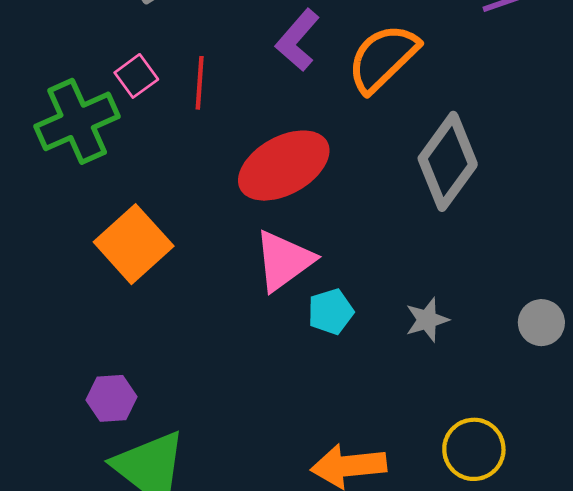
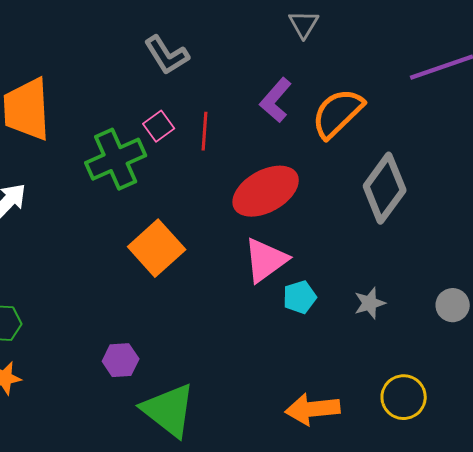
purple hexagon: (111, 398) -> (121, 360), moved

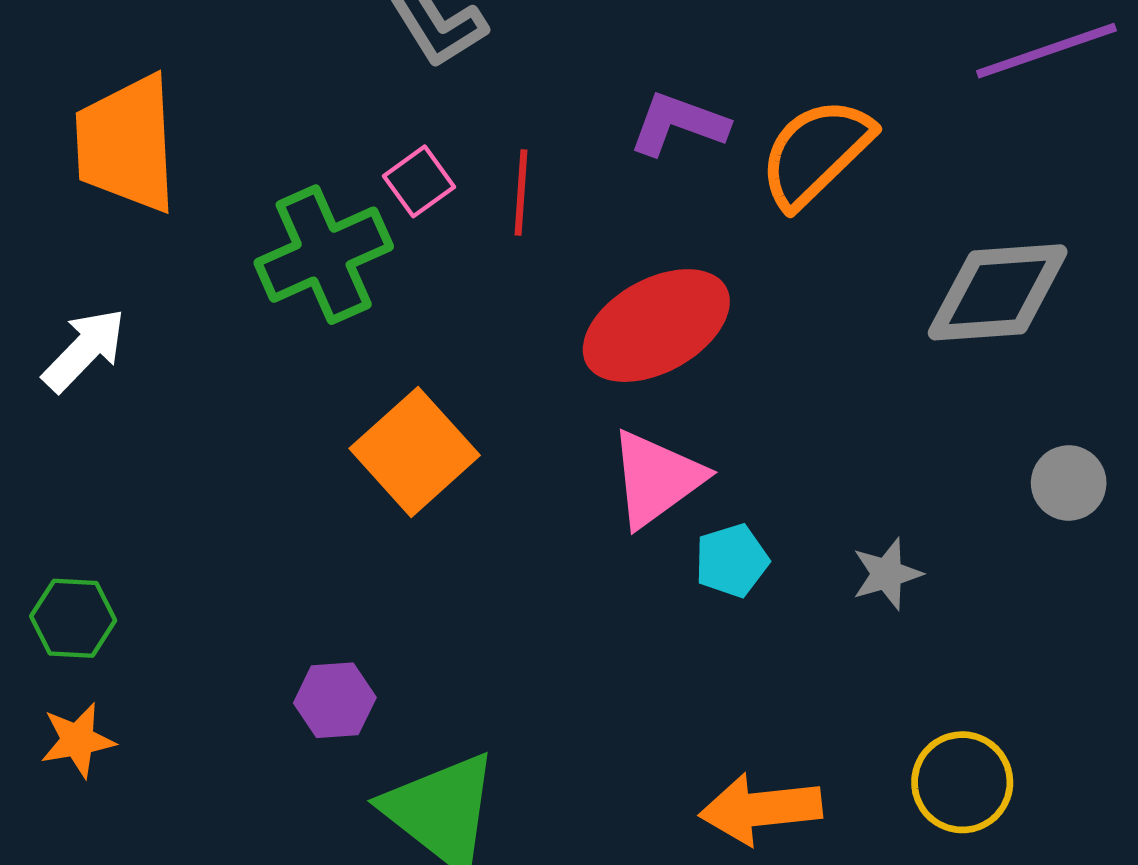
purple L-shape: (276, 100) -> (678, 124), turned 69
gray diamond: (385, 188) -> (998, 292), moved, turned 50
gray circle: (453, 305) -> (1069, 483), moved

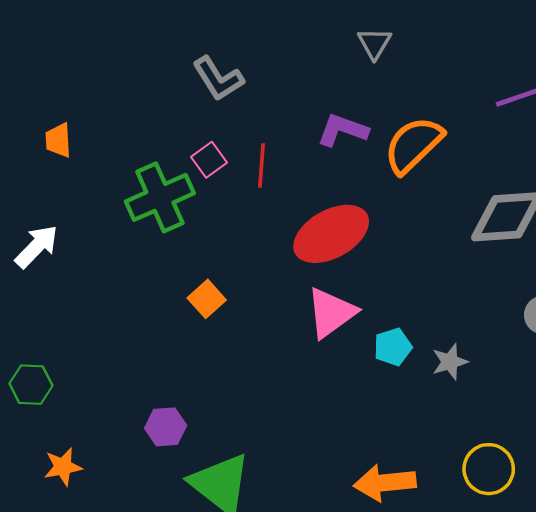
orange trapezoid: (126, 144) -> (58, 140), size x0.5
orange square: (415, 452) -> (207, 299), size x0.6
cyan pentagon: (732, 561) -> (393, 347), moved
orange star: (78, 740) -> (63, 467), moved

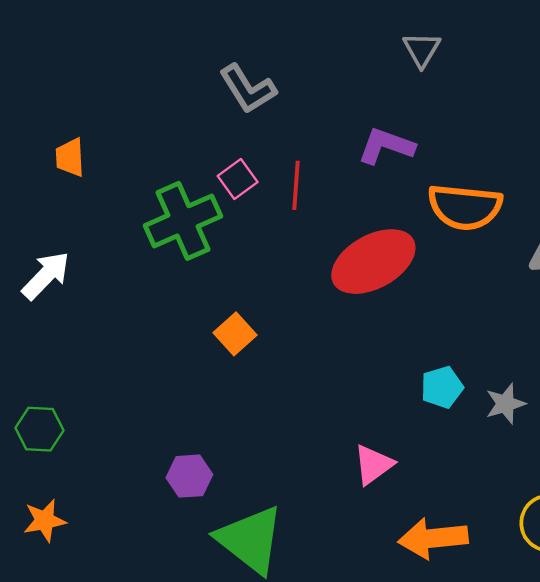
orange semicircle: (413, 145) -> (465, 207), moved, turned -130
pink triangle: (331, 313) -> (373, 465), moved, size x0.7
orange star: (63, 467) -> (45, 521), moved

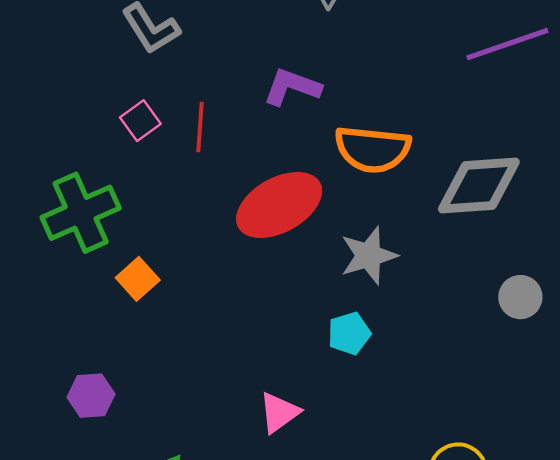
green cross: (183, 221) -> (81, 213), moved
gray star: (505, 404) -> (369, 256), moved, size x1.4
purple hexagon: (189, 476) -> (91, 396), moved

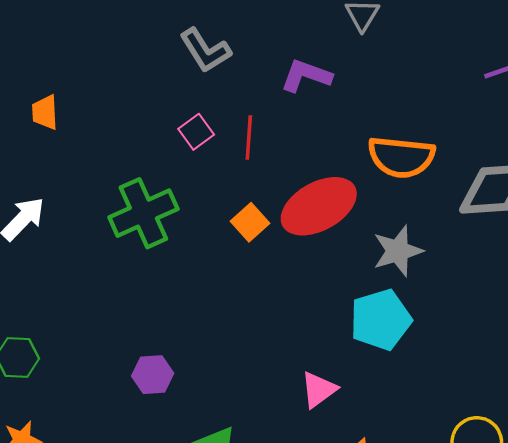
purple L-shape: (292, 87) -> (306, 76), moved
orange square: (138, 279) -> (250, 222), moved
cyan pentagon: (349, 333) -> (381, 320), size x1.6

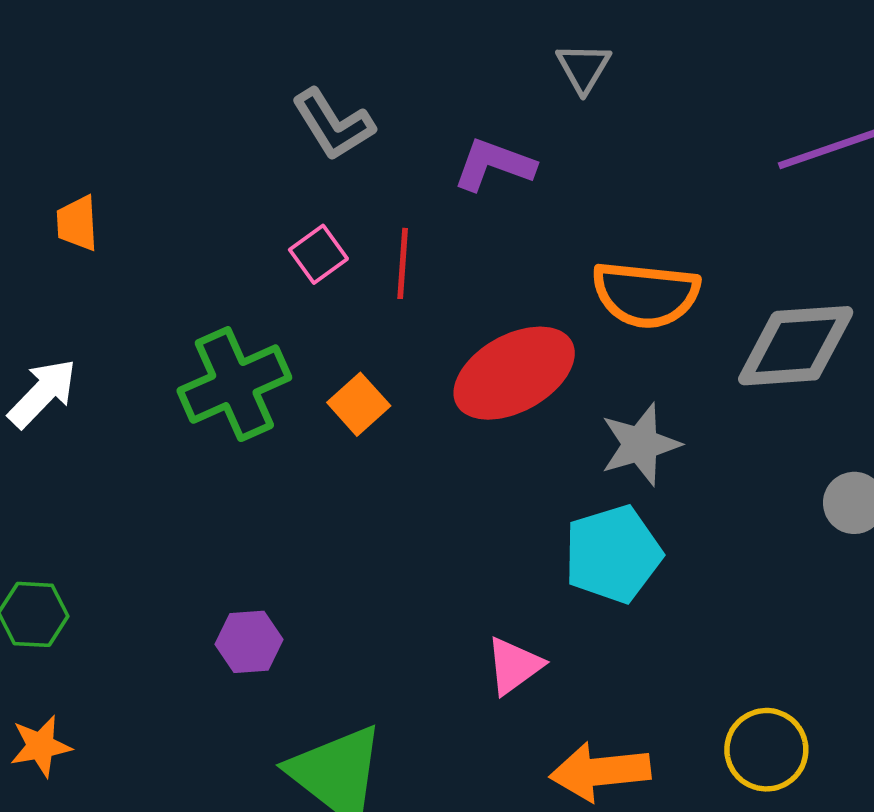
orange square: (250, 222) -> (359, 404), moved

